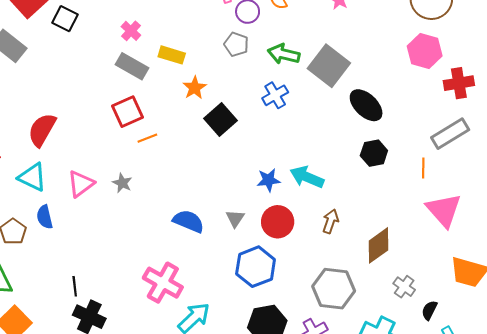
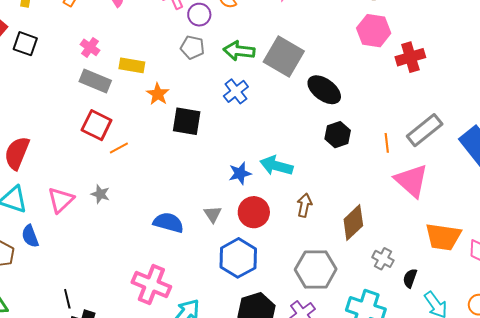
red square: (128, 112) -> (97, 125), turned -32
black square: (221, 120) -> (187, 121), turned -32
gray rectangle: (450, 134) -> (425, 130), moved

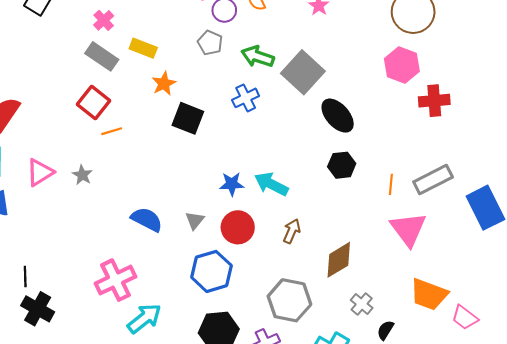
pink cross: (151, 285) -> (116, 280), turned 30

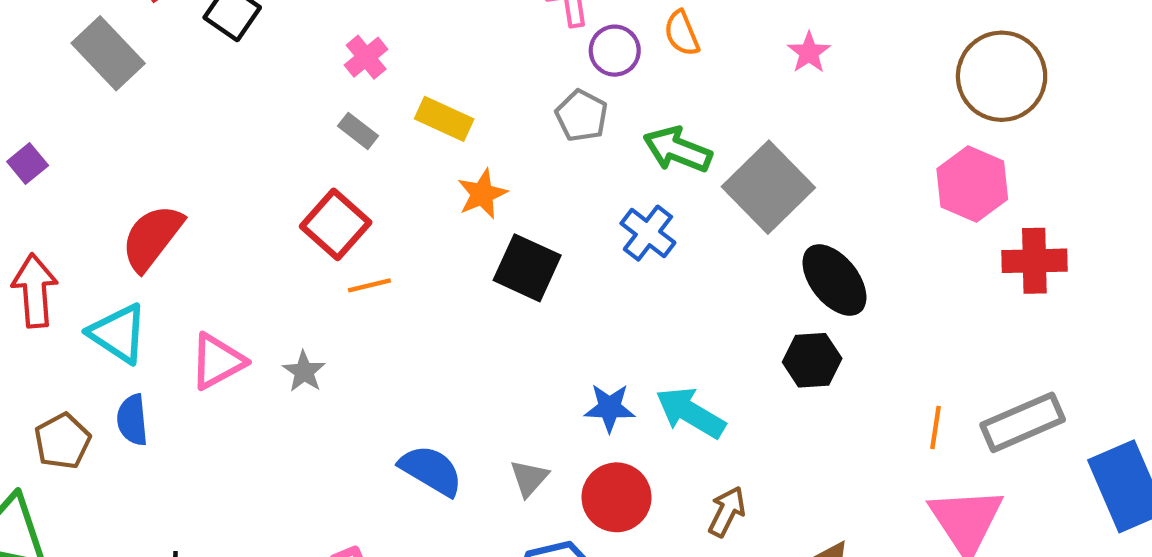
gray rectangle: (102, 56) -> (358, 131), size x0.6
blue cross: (246, 98) -> (648, 233), turned -30
black hexagon: (342, 165) -> (812, 360), moved

